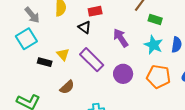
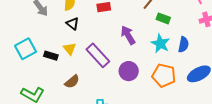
black triangle: (85, 27) -> (72, 24), moved
cyan square: (26, 39) -> (26, 49), moved

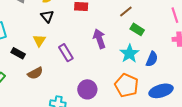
purple rectangle: (98, 55) -> (66, 53), size x0.7
black rectangle: (51, 56) -> (18, 53), moved
purple circle: (129, 71) -> (87, 89), moved

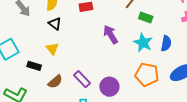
purple rectangle: (66, 53) -> (82, 79), moved

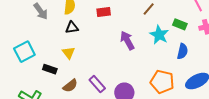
green rectangle: (146, 18) -> (180, 24), moved
black triangle: (55, 24) -> (72, 28), turned -48
cyan star: (143, 43) -> (159, 35), moved

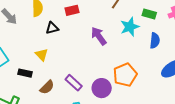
black triangle: (72, 28) -> (52, 28), moved
cyan star: (159, 35) -> (130, 27), turned 30
orange pentagon: (162, 82) -> (125, 75), moved, turned -30

